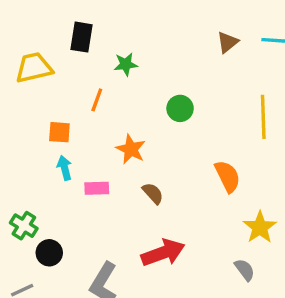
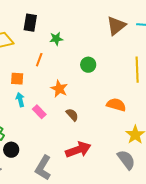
brown triangle: (228, 42) -> (116, 26), size x1.5
orange semicircle: (228, 176) -> (116, 105), turned -48
pink rectangle: (97, 188) -> (39, 112), turned 48
gray semicircle: (245, 270) -> (126, 160), size x1.5

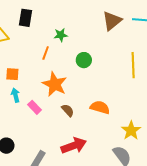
green star: (56, 39) -> (61, 35), moved
orange line: (39, 60) -> (46, 53), moved
orange star: (59, 89) -> (55, 84), size x1.4
orange semicircle: (116, 105) -> (100, 107), moved

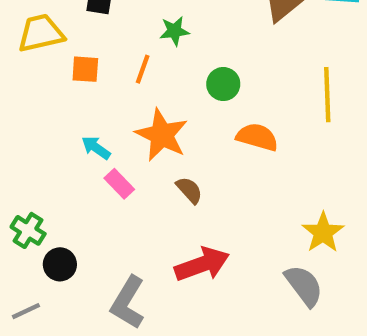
orange square: (12, 74) -> (85, 69), moved
cyan arrow: (15, 95) -> (96, 148), moved, turned -40
orange semicircle: (100, 107) -> (257, 137), moved

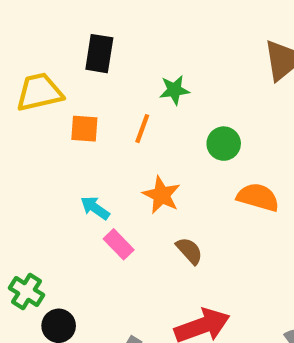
orange star: (162, 135) -> (162, 195), size x0.7

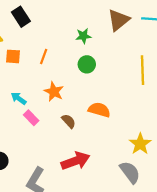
black rectangle: (99, 54) -> (21, 17), turned -42
green star: (174, 90) -> (83, 36), moved
orange semicircle: (258, 197) -> (99, 110), moved

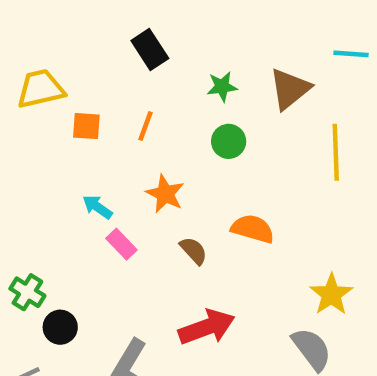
black rectangle: (21, 17) -> (150, 50), moved
brown triangle: (119, 20) -> (290, 89), moved

